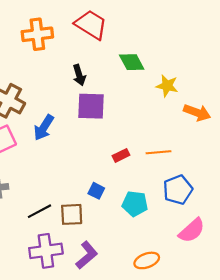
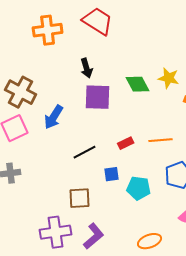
green diamond: (132, 62) -> (138, 84), moved
blue square: (96, 191) -> (112, 174), moved, turned -35
black line: (40, 211) -> (85, 152), moved

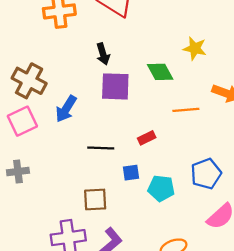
yellow star: (169, 78) -> (195, 48), moved
orange line: (161, 140) -> (186, 110), moved
black line: (85, 152) -> (101, 148), turned 30

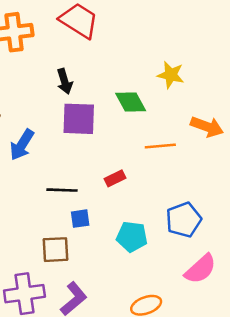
blue square: (131, 173) -> (80, 219), moved

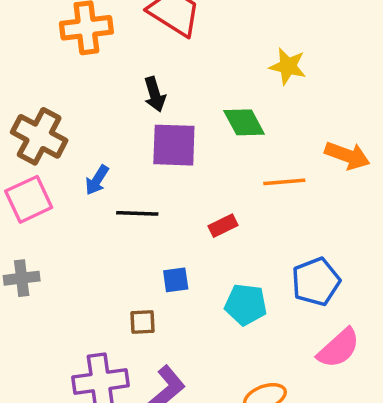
yellow star: (171, 75) -> (288, 66), moved
blue arrow: (22, 145) -> (97, 180), size x0.7
black line: (62, 190) -> (137, 213), moved
brown square: (56, 250) -> (142, 322), size x0.7

